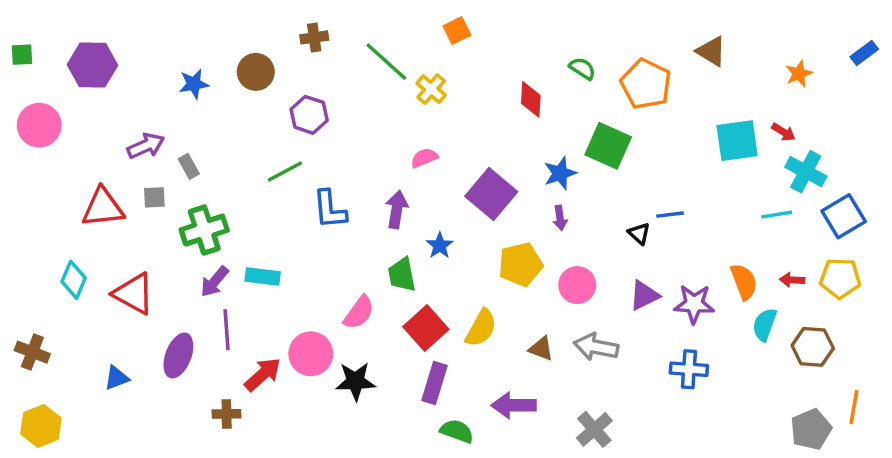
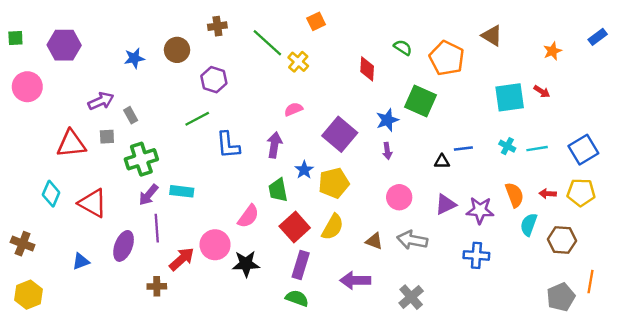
cyan cross: (806, 172) -> (507, 146), moved, size x0.6
black triangle: (639, 233) -> (442, 162), turned -42
yellow pentagon: (520, 264) -> (334, 183), moved
green semicircle: (457, 431) -> (297, 298), moved

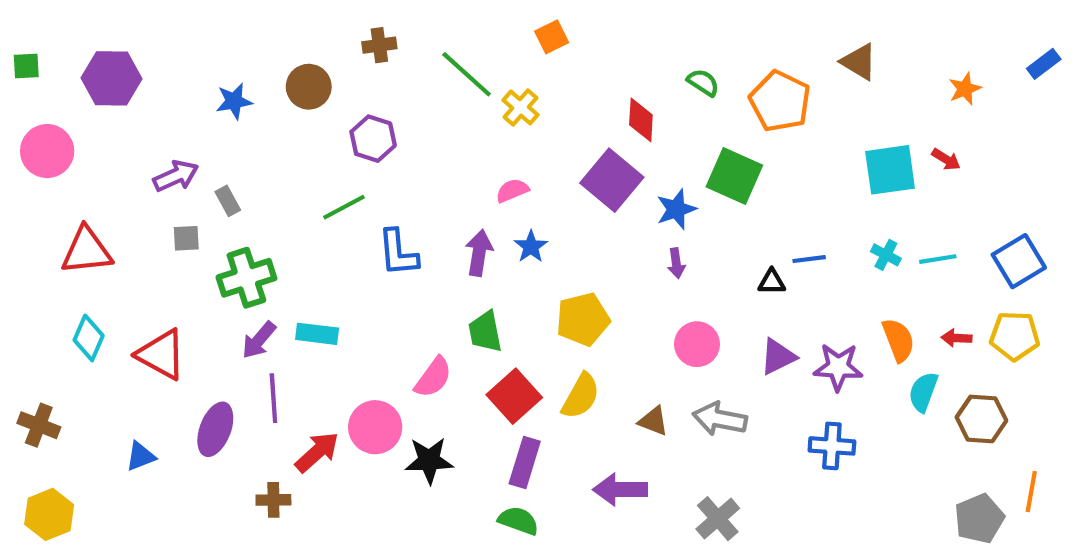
purple square: (340, 134) -> (612, 180), moved
red triangle: (71, 144) -> (87, 251), moved
blue star: (304, 170) -> (531, 247), moved

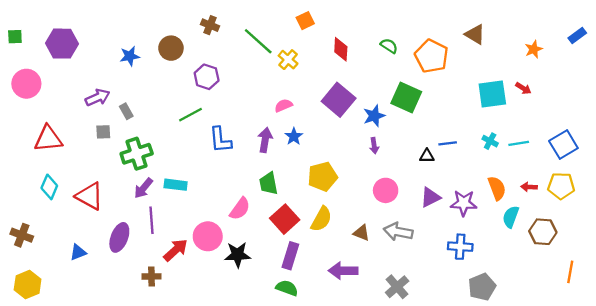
brown cross: (379, 45) -> (210, 25), turned 30
red diamond: (641, 120) -> (341, 49), moved
gray pentagon: (979, 519) -> (482, 287), moved

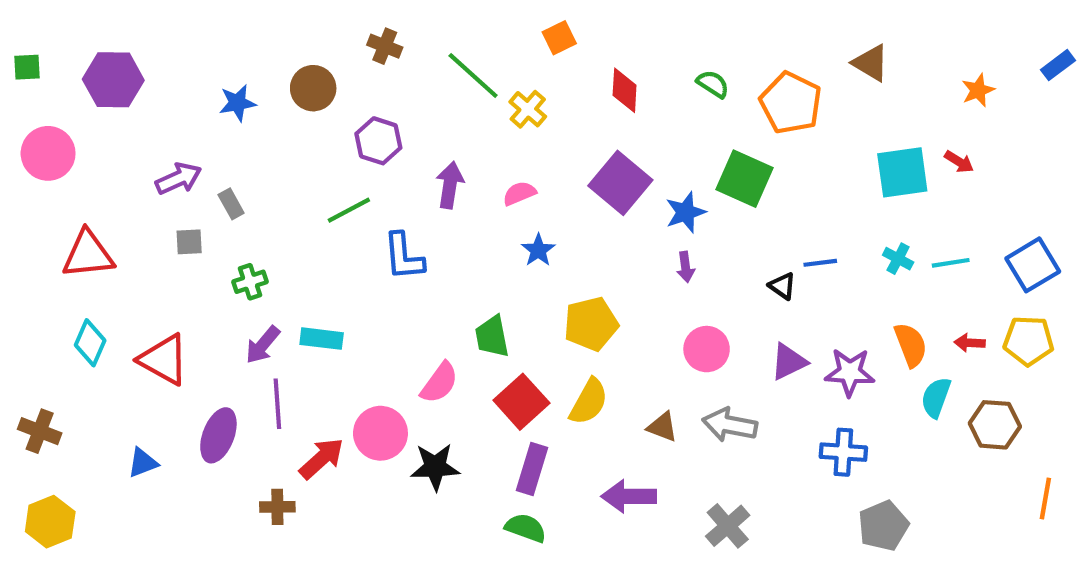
purple arrow: (265, 140) -> (450, 185), moved
green cross: (137, 154) -> (250, 282), size x0.6
black triangle: (427, 156) -> (782, 286), turned 35

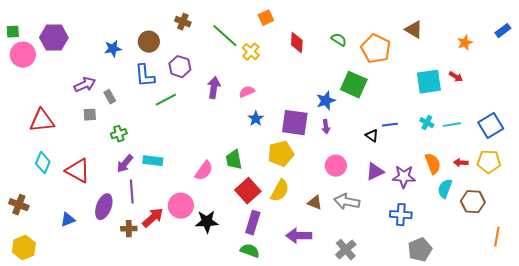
pink circle: (48, 153) -> (23, 55), moved
purple square: (620, 183) -> (295, 123), moved, turned -32
blue L-shape: (404, 256) -> (145, 76), moved
pink semicircle: (439, 383) -> (204, 171), moved
brown cross: (277, 507) -> (129, 229), moved

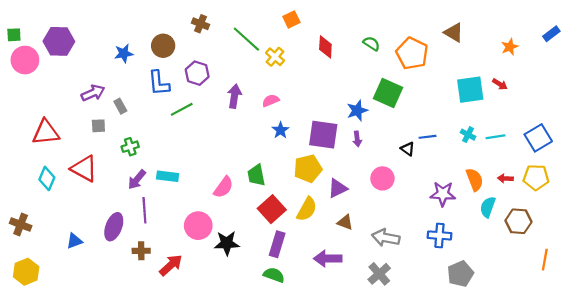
pink circle: (336, 166) -> (382, 178), moved
red triangle: (78, 171) -> (84, 169), moved
purple triangle: (375, 172) -> (338, 188), moved
gray arrow: (347, 202) -> (386, 238), moved
red arrow: (153, 218) -> (171, 265), moved

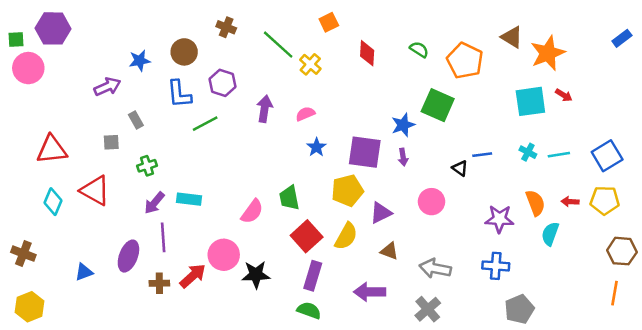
purple hexagon: (59, 41) -> (53, 28), moved
orange star: (510, 47) -> (548, 53), moved, size x1.8
purple arrow: (93, 93) -> (107, 87), moved
brown hexagon: (518, 221) -> (622, 251), moved
red arrow: (171, 265) -> (193, 276), moved

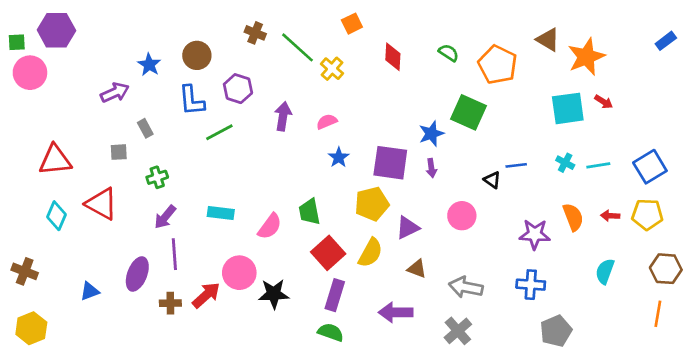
brown cross: (226, 27) -> (255, 33), moved
blue star: (140, 61) -> (149, 65), turned -30
cyan rectangle: (189, 199) -> (221, 213), moved
cyan semicircle: (550, 234) -> (605, 271), moved

